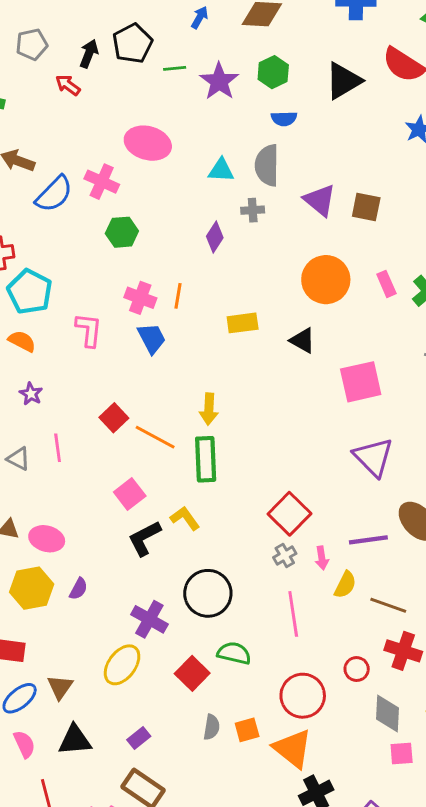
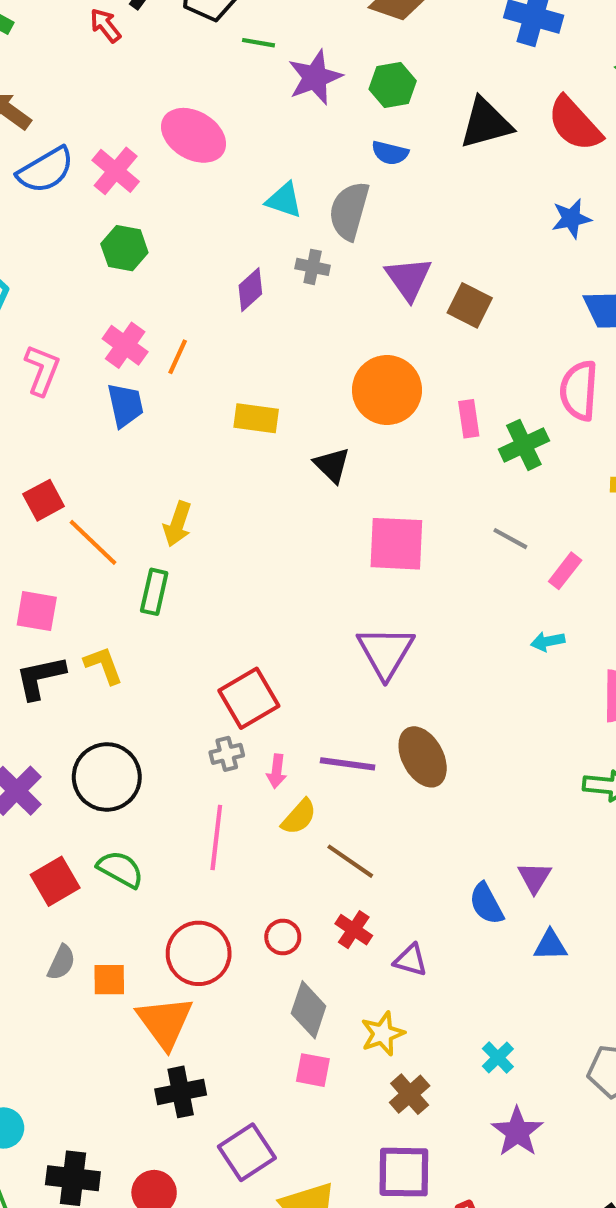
green rectangle: (206, 459) -> (154, 592), size x0.7
pink square: (130, 494) -> (37, 611), turned 32
red cross: (403, 651) -> (354, 930), size x0.7

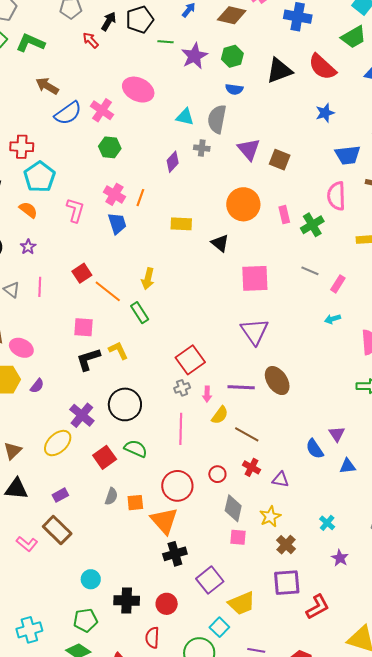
green rectangle: (154, 592) -> (140, 313), turned -40
purple star: (517, 1132) -> (340, 558), size x0.7

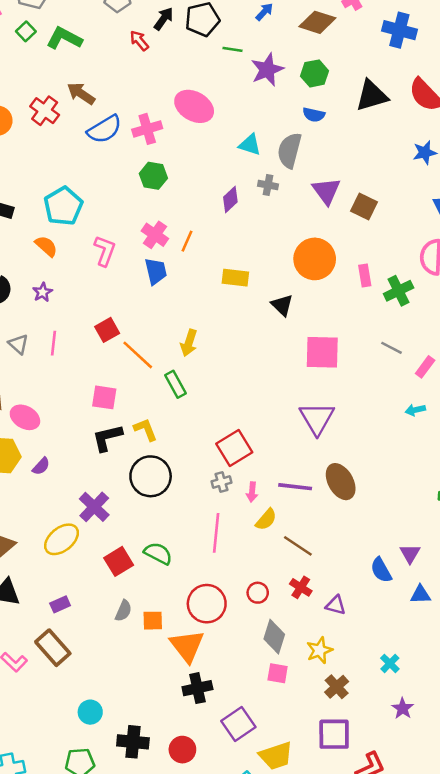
pink cross: (102, 110) -> (147, 129), turned 35
red cross: (22, 147) -> (45, 111), moved, turned 30
black circle: (125, 404) -> (151, 476), moved

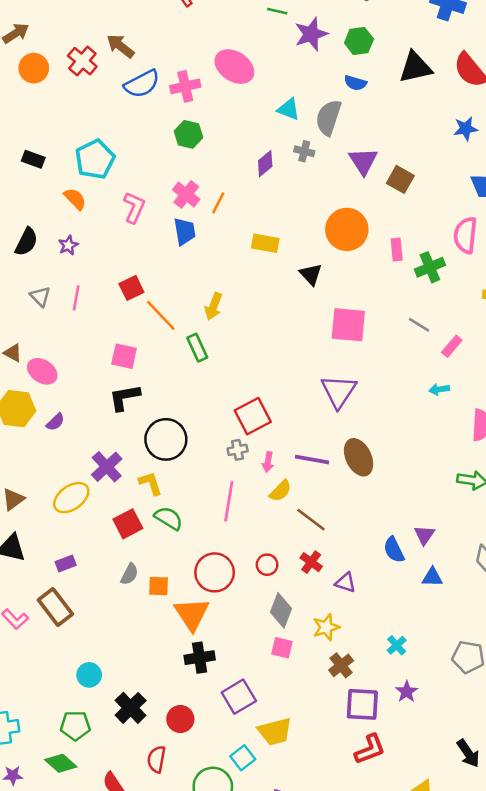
yellow L-shape: (146, 430) -> (150, 483), moved
purple square: (334, 734) -> (362, 704), moved
black cross: (133, 742) -> (131, 708), turned 36

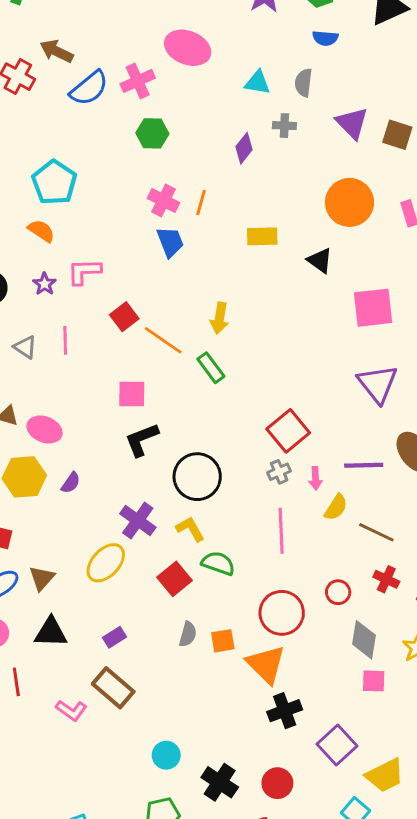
gray semicircle: (328, 118) -> (303, 83), size x0.7
pink L-shape: (134, 207) -> (84, 272), moved, turned -104

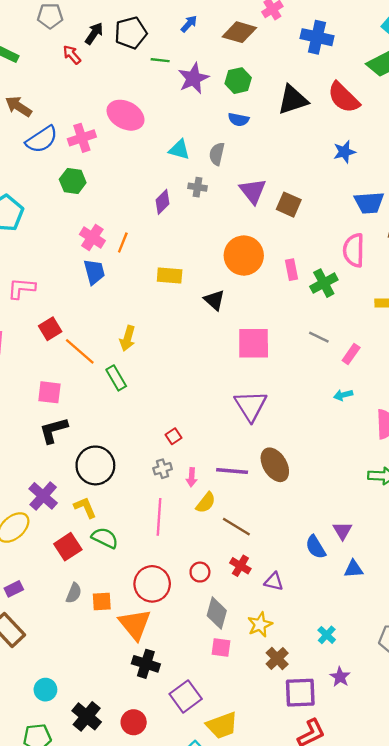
green hexagon: (152, 133) -> (73, 181), moved
red square: (288, 431) -> (174, 436), size x0.5
black cross: (285, 711) -> (146, 664), turned 32

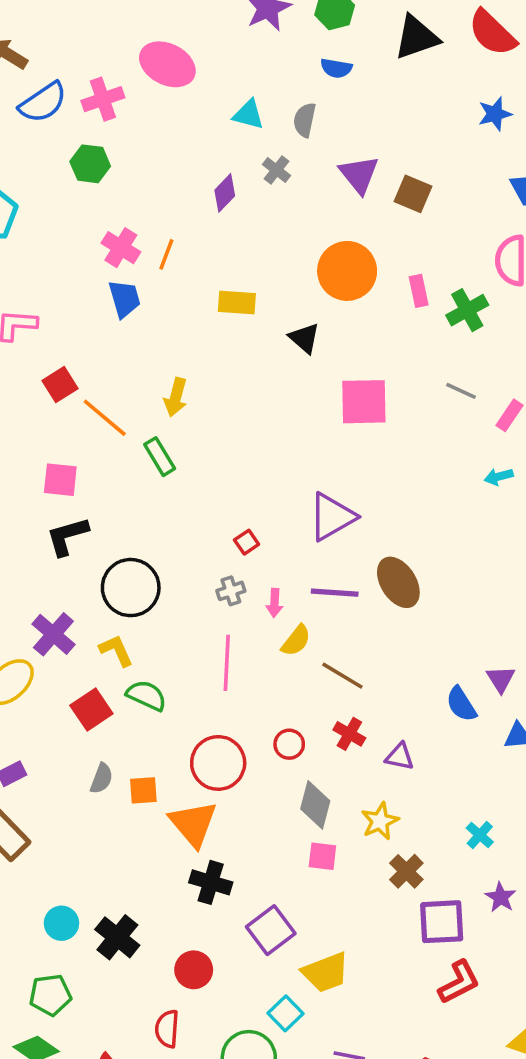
gray cross: (198, 187) -> (277, 170), turned 30
purple triangle: (251, 406) -> (332, 517), moved, turned 33
black cross: (87, 716) -> (117, 937), moved

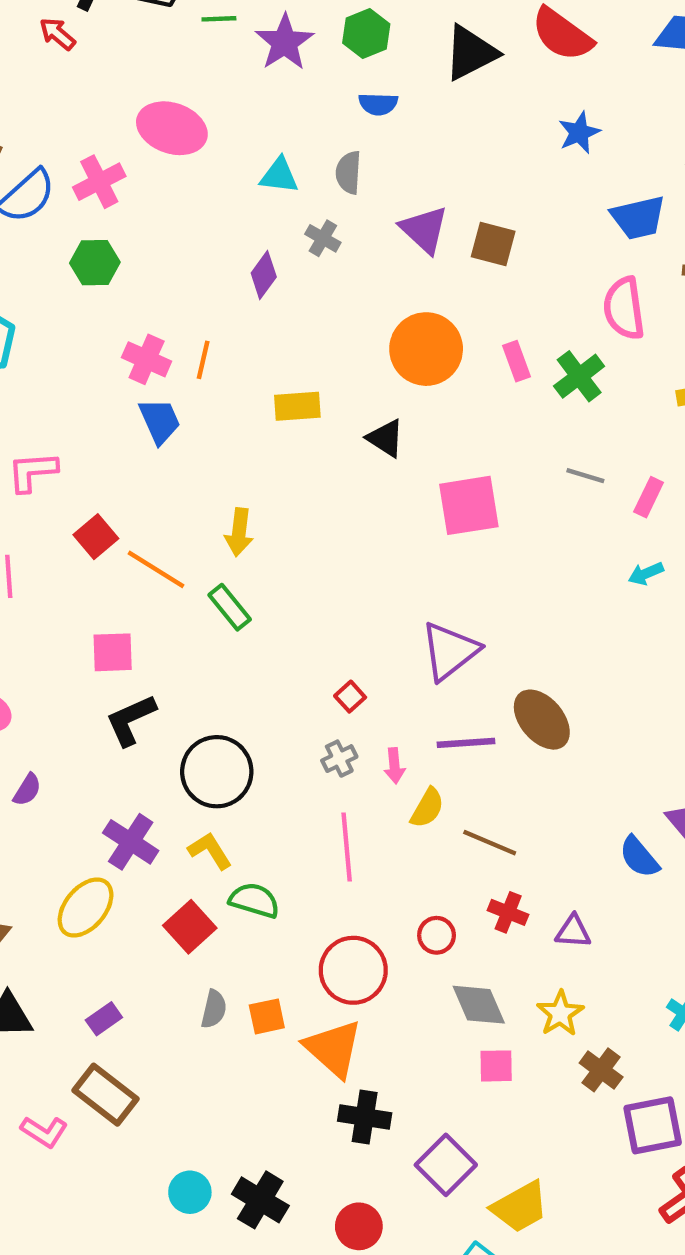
gray diamond: (315, 805) -> (479, 1005), turned -30

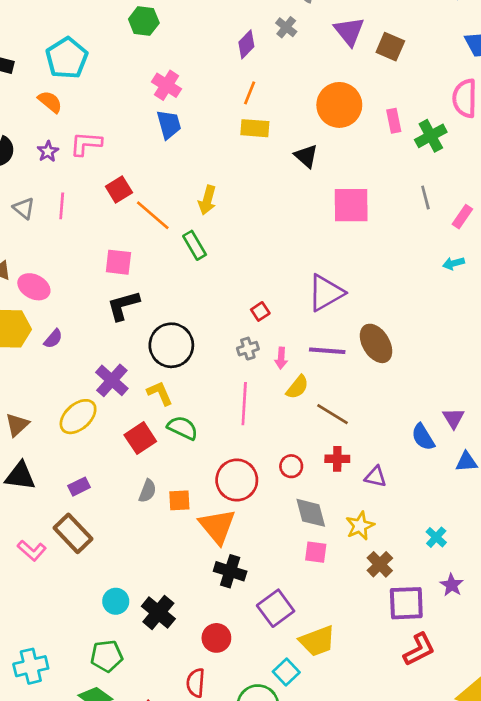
orange line: (203, 360) -> (250, 93), moved
gray line: (585, 476) -> (425, 198), turned 50
red cross: (508, 912) -> (337, 459), turned -30

